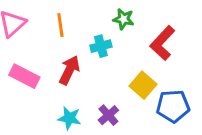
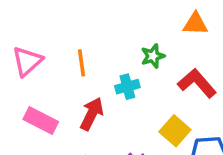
green star: (123, 19) -> (153, 56), turned -30
red L-shape: (163, 43) -> (197, 83), turned 96

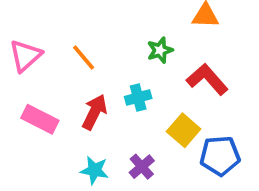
orange line: (82, 63) -> (84, 57), turned -32
cyan cross: (127, 87) -> (138, 98), moved

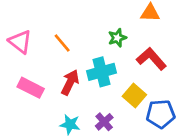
pink triangle: (25, 56) -> (20, 42), turned -40
cyan cross: (138, 98) -> (102, 72), size x1.5

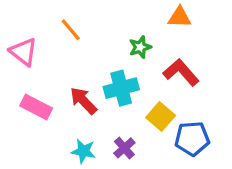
orange line: (62, 43) -> (71, 30), moved
red arrow: (70, 82) -> (83, 101), turned -70

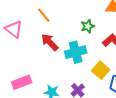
red arrow: (83, 101) -> (50, 42), moved
pink rectangle: (36, 107) -> (22, 82), moved, turned -48

